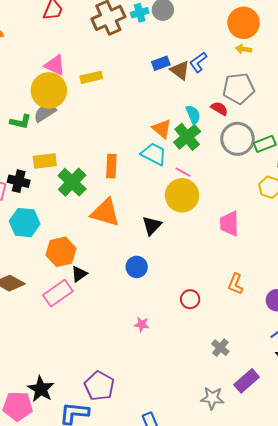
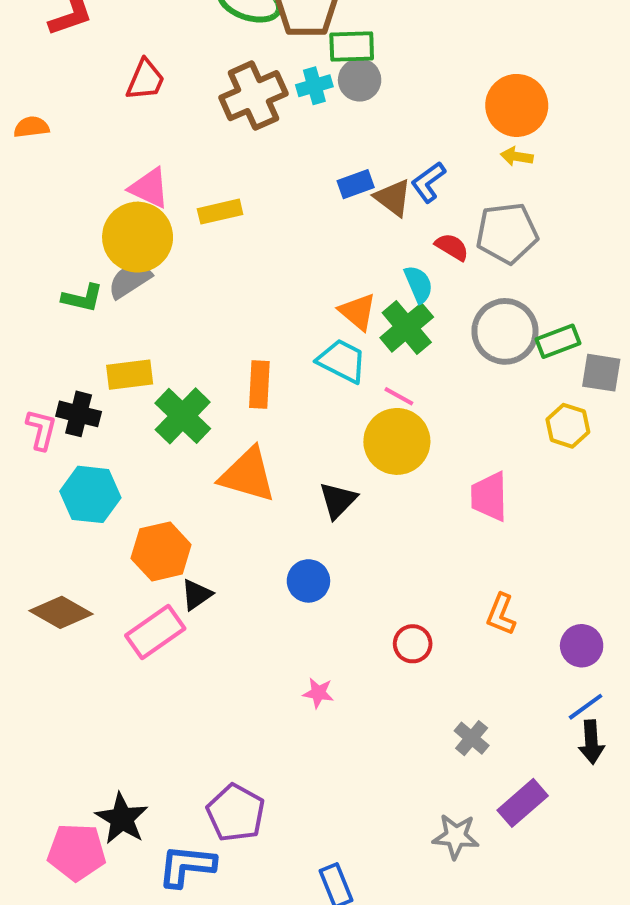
red semicircle: (219, 109) -> (452, 247), moved

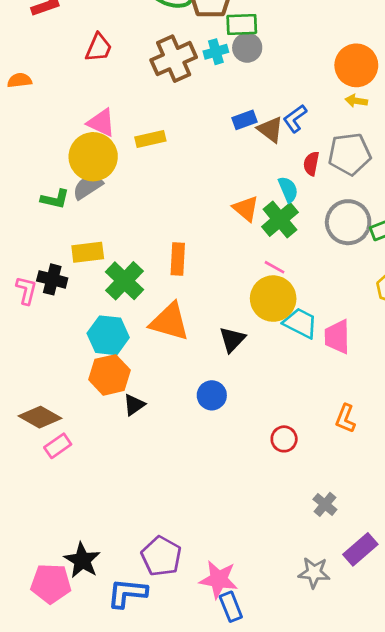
red semicircle: (452, 247) -> (311, 164), turned -110
cyan trapezoid: (342, 361) -> (300, 323), moved
cyan hexagon: (90, 494) -> (108, 335), moved
pink rectangle: (155, 632) -> (58, 446), moved, size x0.7
pink star: (318, 693) -> (219, 579), moved, size x1.8

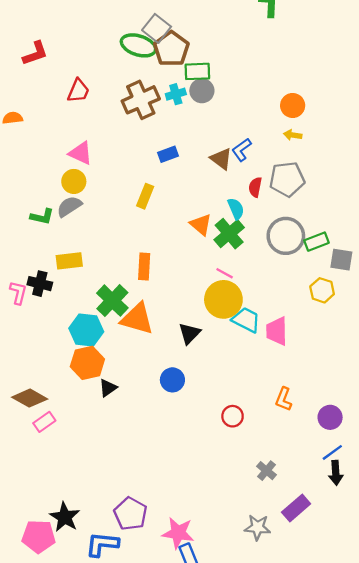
orange circle: (356, 65) -> (293, 105), size x0.7
blue rectangle: (244, 120) -> (168, 154), moved
yellow rectangle: (150, 139) -> (145, 196), moved, turned -55
yellow circle: (93, 157) -> (74, 181), size x0.6
green cross: (125, 281) -> (112, 301), moved

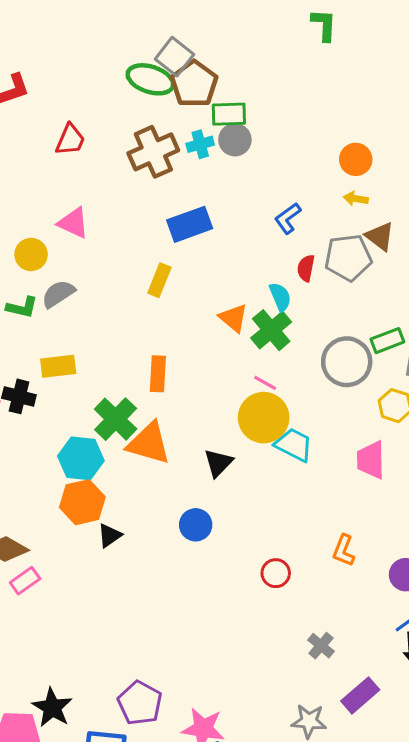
blue rectangle: (168, 154) -> (190, 224), size x1.6
brown triangle: (221, 159) -> (380, 236), moved
yellow circle: (74, 181) -> (31, 255), moved
gray circle: (286, 236) -> (347, 362), moved
pink trapezoid: (277, 331) -> (371, 460), moved

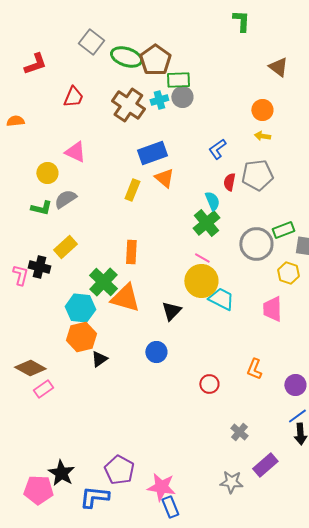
gray square: (175, 57) -> (91, 42), moved
brown cross: (153, 152) -> (128, 105), turned -32
brown triangle: (380, 236) -> (278, 67), moved
orange triangle: (233, 318) -> (164, 178), moved
yellow rectangle: (58, 366) -> (65, 247), turned -35

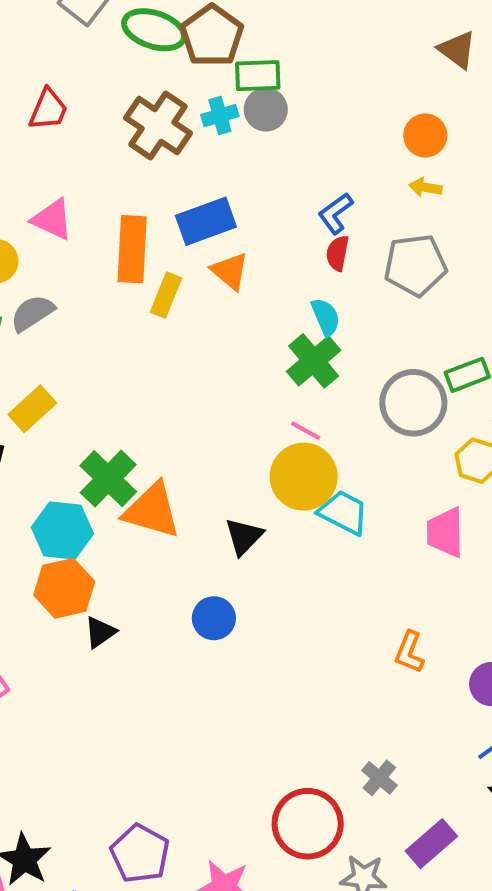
red semicircle: (229, 182) -> (338, 253), moved
orange rectangle: (131, 252) -> (132, 249), moved, size x1.4
red circle: (209, 384) -> (308, 824), moved, size x1.8

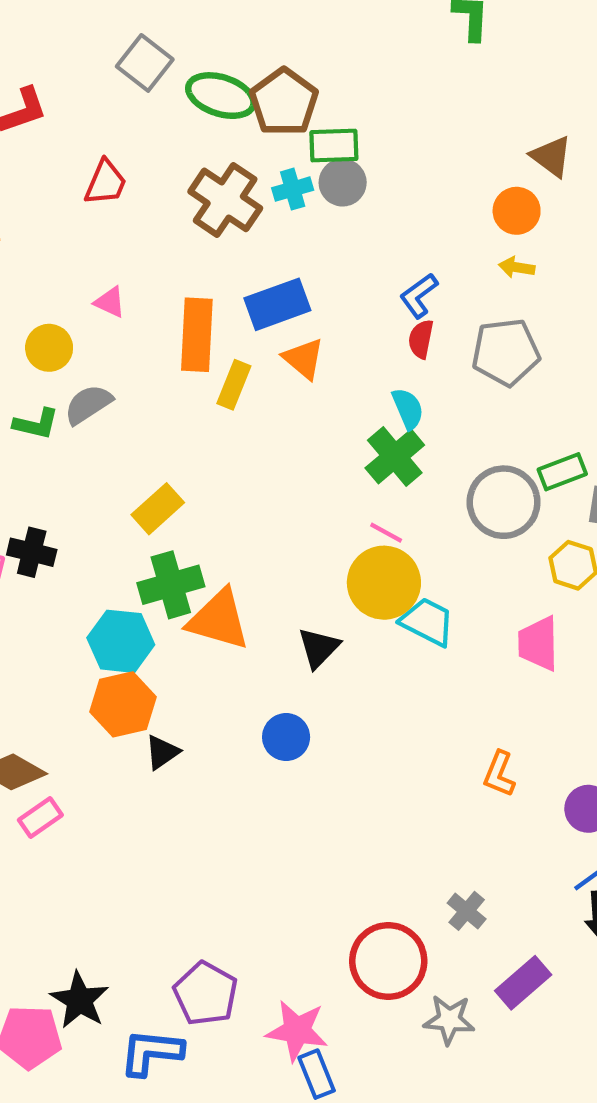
brown triangle: (457, 50) -> (551, 156), moved
pink triangle: (52, 219) -> (110, 302), size x0.7
yellow rectangle: (32, 409) -> (158, 509), moved
green cross: (108, 479) -> (171, 585), turned 30

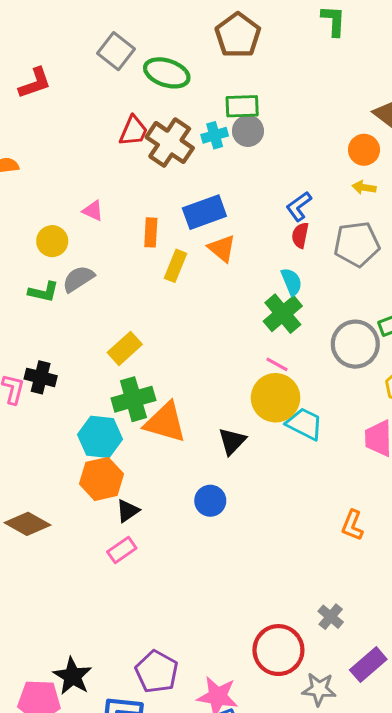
brown pentagon: (284, 102) -> (238, 35), moved
red trapezoid: (106, 183) -> (133, 131), moved
orange rectangle: (197, 335) -> (151, 232), size x0.6
pink rectangle: (40, 817) -> (122, 550), moved

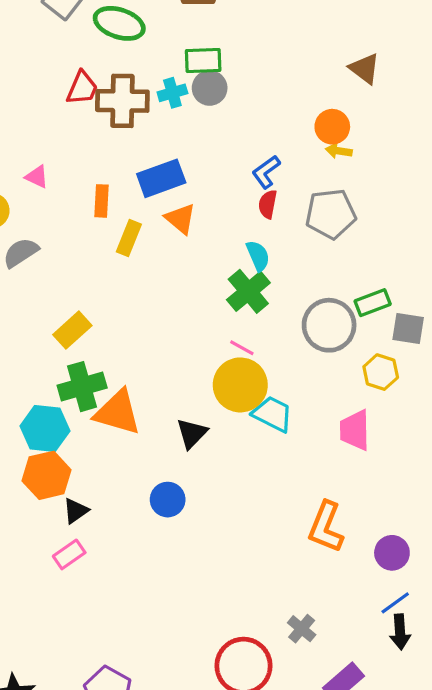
brown cross: (170, 143) -> (122, 101), turned -33
orange circle: (364, 150) -> (332, 127), moved
orange L-shape: (352, 525) -> (326, 527), size x1.5

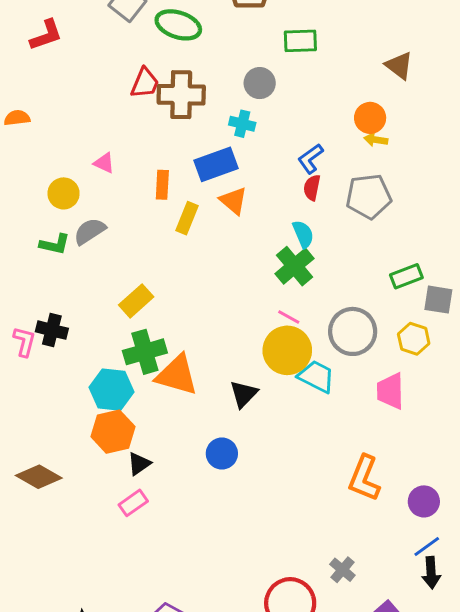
green rectangle: (203, 61) -> (300, 41), moved
cyan cross: (172, 93) -> (242, 124), moved, turned 30
gray circle: (329, 325) -> (353, 331), moved

